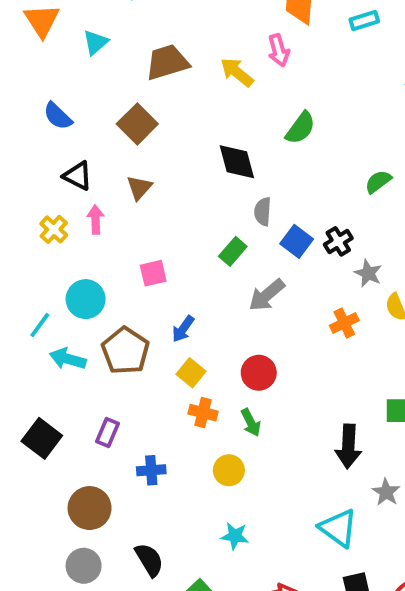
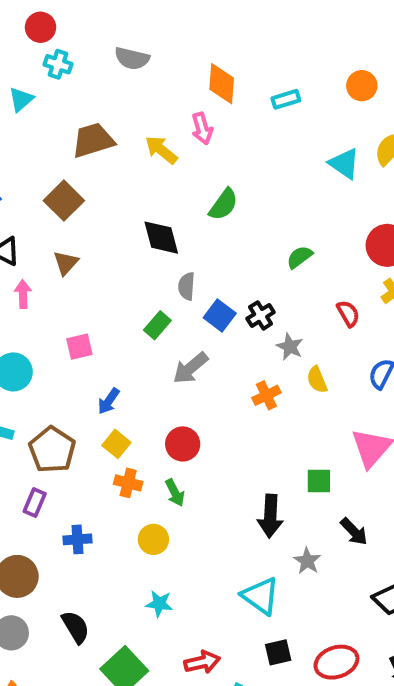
cyan triangle: (96, 42) -> (21, 99), moved
brown pentagon: (125, 351) -> (52, 450), moved

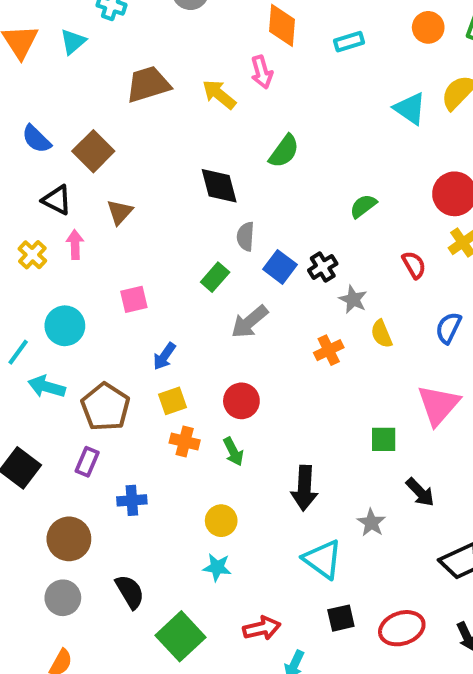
brown square: (64, 201) -> (93, 151), moved
yellow square: (116, 444) -> (172, 401), turned 32
black arrow: (270, 516) -> (304, 488), moved
yellow circle: (153, 539) -> (221, 521), moved

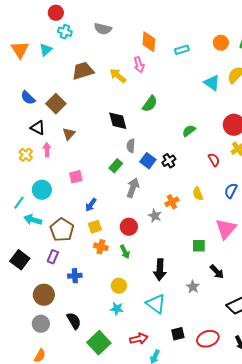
gray star: (353, 299) -> (155, 216), moved
gray arrow: (250, 322) -> (133, 188), turned 150
cyan triangle: (323, 559) -> (156, 304), moved

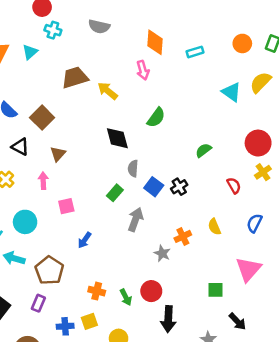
yellow arrow: (118, 76) -> (108, 91), moved
pink arrow: (47, 150) -> (43, 181), moved
yellow square: (95, 227) -> (89, 321), moved
red circle: (129, 227) -> (151, 291), moved

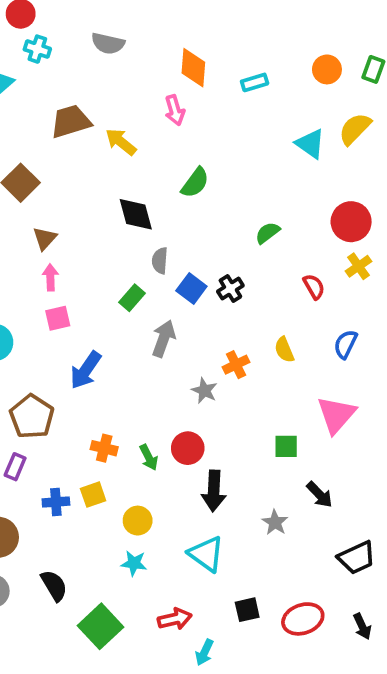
pink arrow: (43, 181) -> (50, 277), moved
blue arrow: (85, 240) -> (86, 370), size x1.5

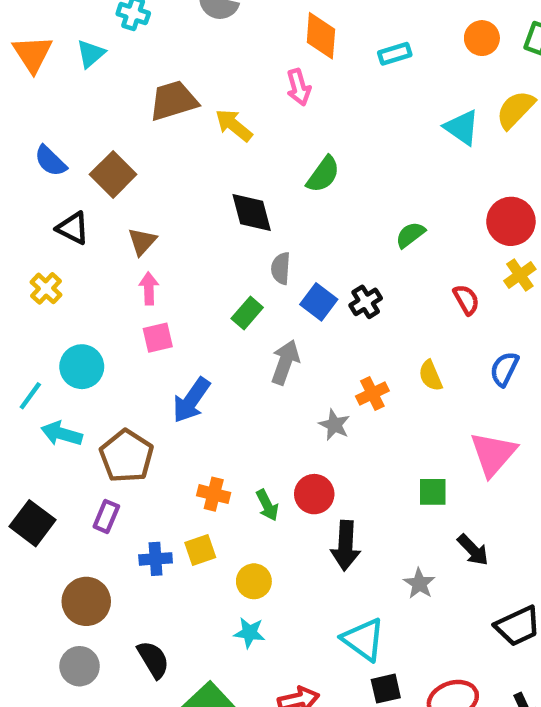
cyan triangle: (206, 554) -> (363, 639), moved

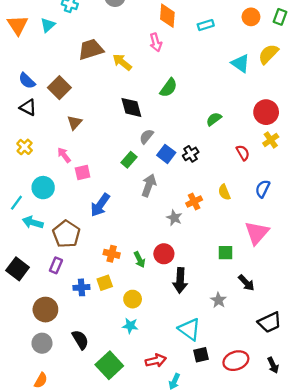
black triangle: (73, 228) -> (28, 107), moved
gray semicircle: (281, 268) -> (146, 136), turned 35
pink arrow: (149, 288) -> (64, 155), moved, turned -35

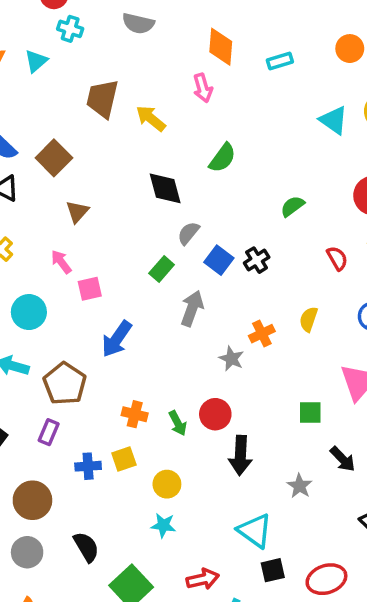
brown trapezoid: (91, 49) -> (102, 99), turned -60
yellow semicircle: (224, 192) -> (309, 319), turned 42

